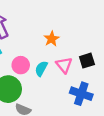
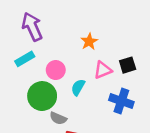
pink triangle: (64, 65) -> (103, 70), turned 48
cyan semicircle: (41, 69) -> (78, 87), moved

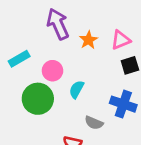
purple arrow: (32, 27) -> (58, 24), moved
pink triangle: (103, 70) -> (121, 40), moved
gray semicircle: (58, 118) -> (94, 123), moved

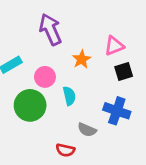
orange star: (89, 40) -> (82, 59), moved
cyan semicircle: (77, 89) -> (69, 96), turned 138

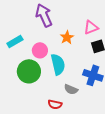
cyan semicircle: (69, 96) -> (58, 64), size x1.5

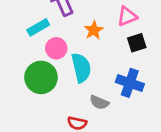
cyan rectangle: (15, 41) -> (38, 27), moved

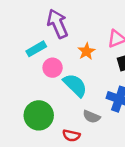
cyan semicircle: (81, 68) -> (75, 85), turned -32
green circle: (41, 77) -> (39, 115), moved

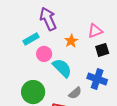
gray semicircle: (91, 117) -> (75, 93), turned -64

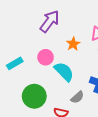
purple arrow: (48, 19) -> (50, 21), turned 60
cyan rectangle: (31, 39) -> (15, 63), moved

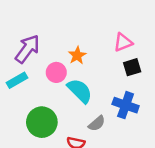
purple arrow: (50, 21) -> (27, 49), moved
orange star: (73, 44) -> (77, 55), moved

